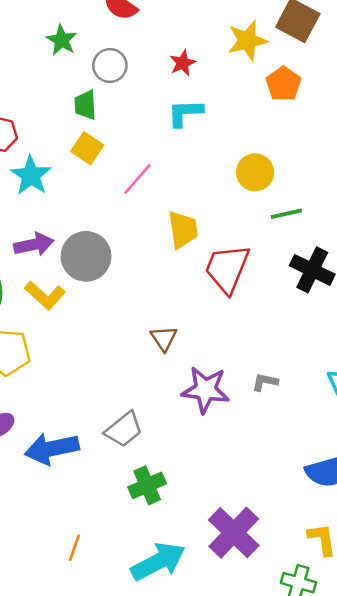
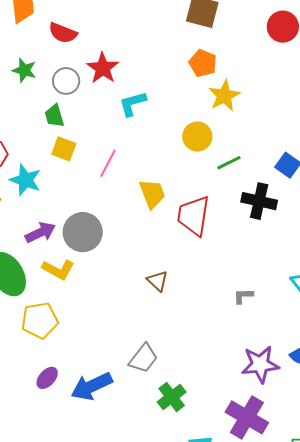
yellow star: (247, 41) -> (224, 96), moved
red star: (183, 63) -> (103, 68), moved, size x1.5
purple star: (206, 390) -> (260, 364), moved

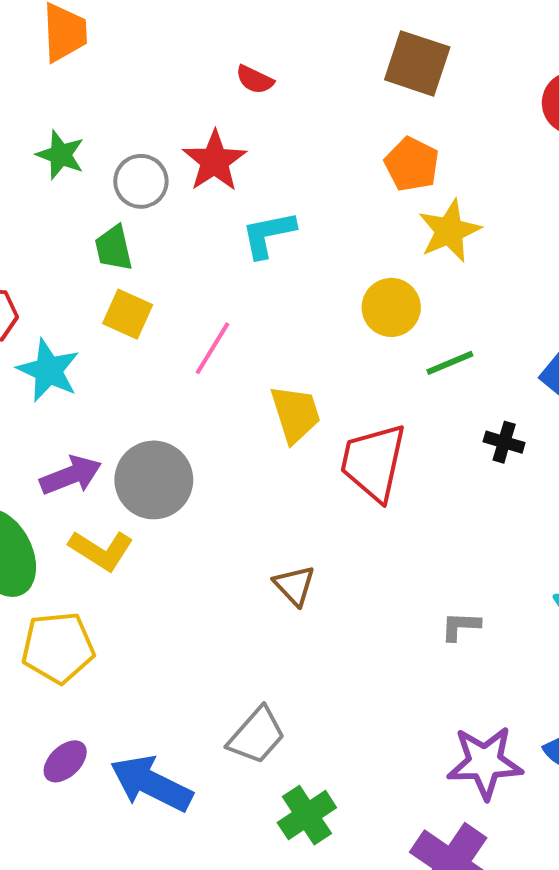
red semicircle: (63, 33) -> (255, 80), moved, size x0.7
black cross: (259, 201) -> (504, 442), size x0.6
blue arrow: (92, 386) -> (151, 784), turned 48

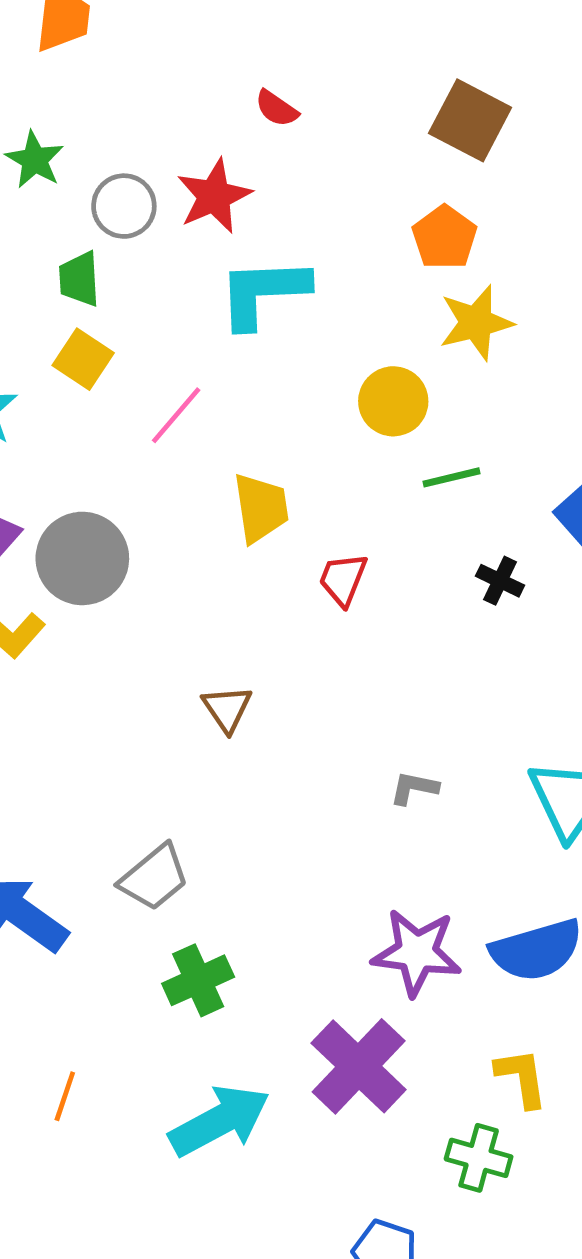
cyan L-shape: (268, 234) -> (263, 292), size x1.4
red trapezoid: (373, 462) -> (343, 579), size x0.6

